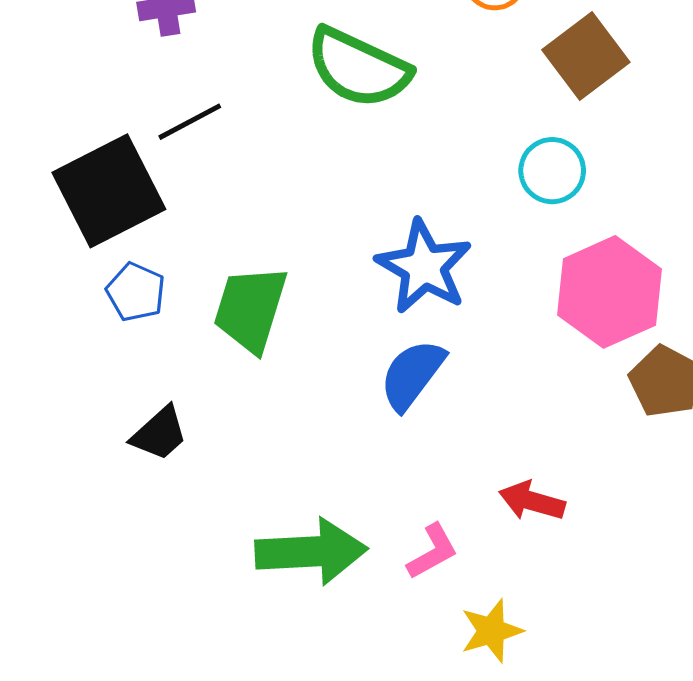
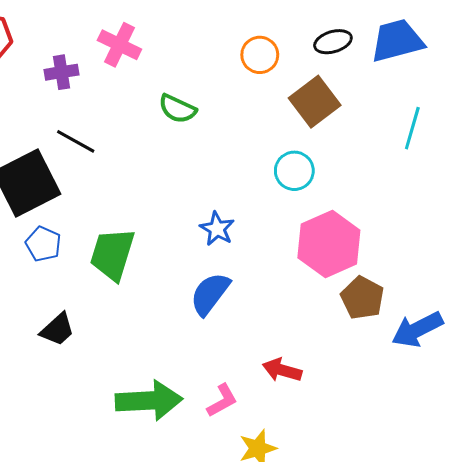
green semicircle: (358, 68) -> (177, 109), size x0.6
black line: (190, 122) -> (76, 141), turned 57
blue star: (424, 267) -> (217, 229), size x0.6

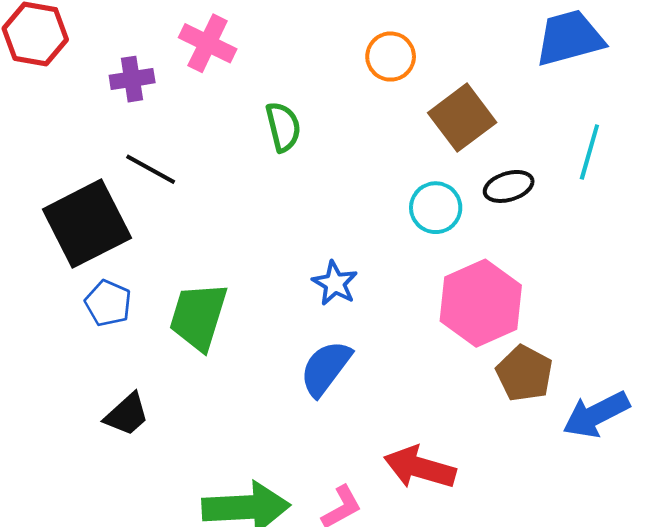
black ellipse: (333, 42) -> (509, 186), moved
green semicircle: (177, 109) -> (283, 127), turned -129
red arrow: (282, 370) -> (420, 468), size x1.4

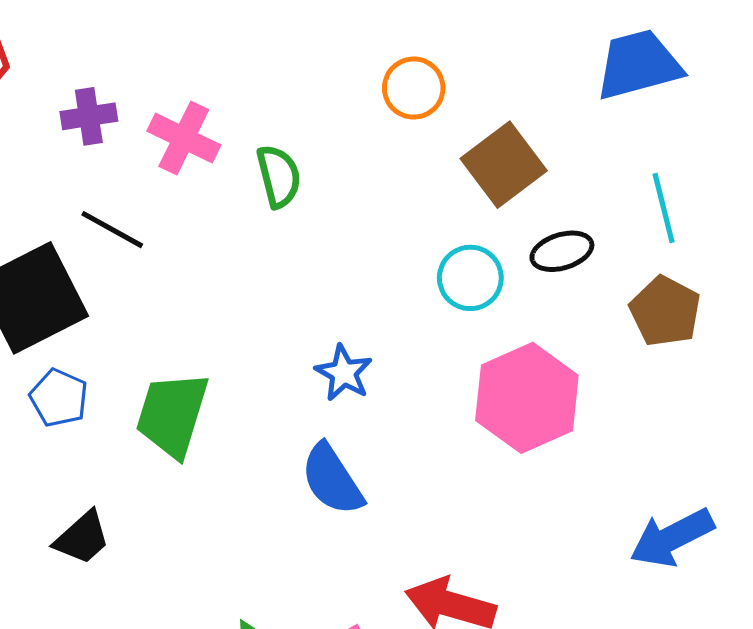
pink cross: (208, 43) -> (184, 138), moved
cyan line: (589, 152) -> (664, 208), turned -30
blue semicircle: (326, 368) -> (332, 479), turned -70
brown pentagon: (524, 373) -> (665, 311), moved

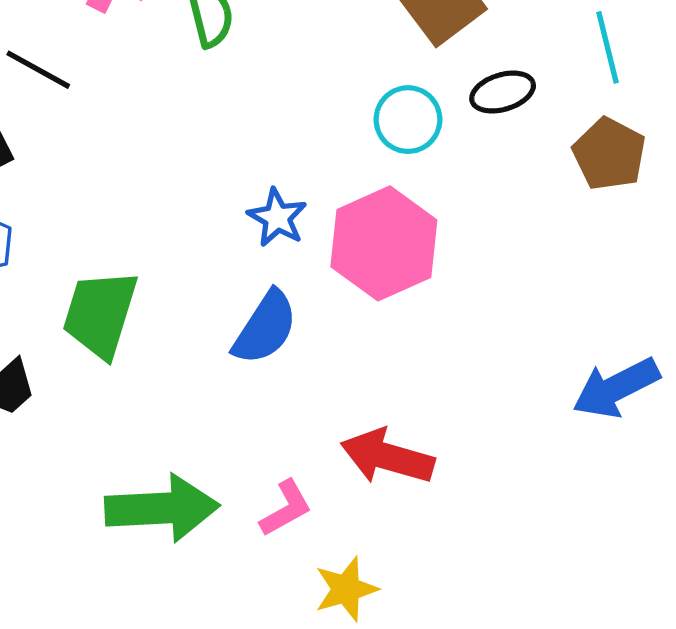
pink hexagon: (527, 398) -> (384, 243), moved
green trapezoid: (172, 415) -> (100, 314), moved
blue semicircle: (332, 479) -> (265, 328), turned -114

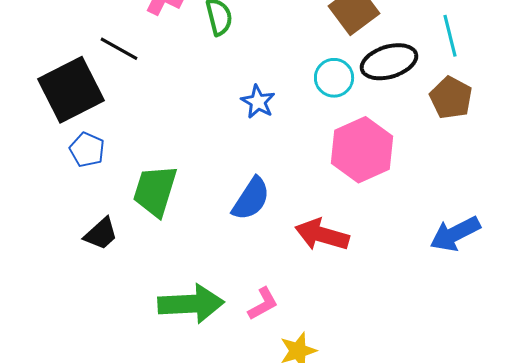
black ellipse: (503, 92) -> (389, 62), size x1.5
blue star: (277, 218) -> (258, 102), moved
pink hexagon: (384, 243) -> (362, 150), moved
red arrow: (387, 457) -> (322, 235), moved

